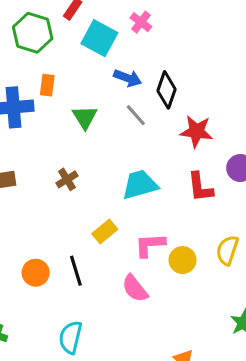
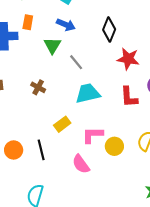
blue arrow: (128, 78) -> (66, 25), moved
gray line: (136, 115) -> (76, 62), moved
brown cross: (67, 179) -> (38, 87), turned -32

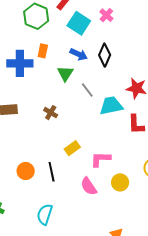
black diamond: (109, 29) -> (105, 55), moved
cyan trapezoid: (88, 93) -> (111, 106), moved
yellow circle: (114, 146) -> (120, 182), moved

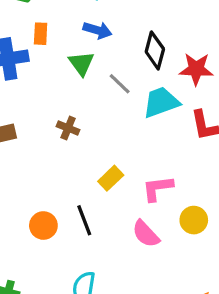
black diamond: (105, 55) -> (155, 50), moved

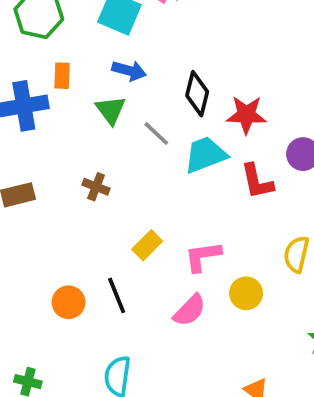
pink semicircle: (146, 234) -> (190, 310), turned -92

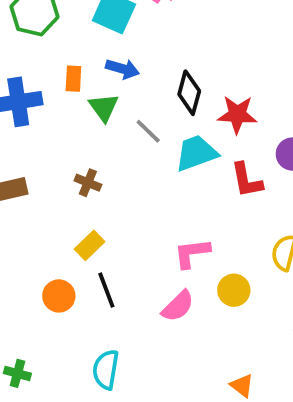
orange rectangle: (62, 76) -> (73, 79), moved
yellow rectangle: (147, 245) -> (90, 245), moved

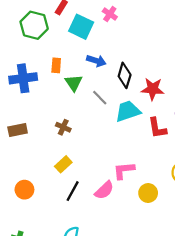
blue arrow: (122, 69) -> (96, 61), moved
black line: (106, 290) -> (73, 191), turned 48
orange circle: (59, 296) -> (24, 190), moved
pink semicircle: (178, 306) -> (104, 190), moved

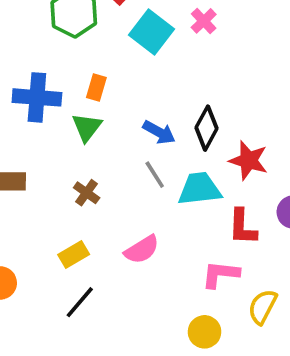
blue arrow: (96, 61) -> (159, 132), moved
green triangle: (74, 83) -> (87, 127), moved
gray line: (100, 98) -> (155, 175), moved
pink L-shape: (124, 170) -> (220, 274), moved
pink semicircle: (104, 190) -> (142, 250), moved

